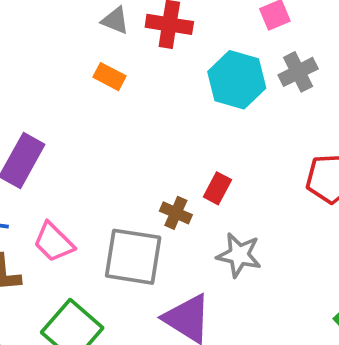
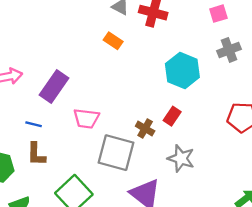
cyan hexagon: (237, 80) -> (182, 70), moved
pink trapezoid: (54, 242) -> (86, 118), moved, turned -44

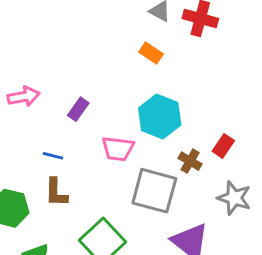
cyan hexagon: (182, 70) -> (160, 117), moved
purple rectangle: (54, 86) -> (78, 109), size x0.6

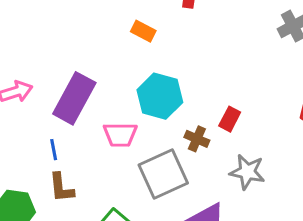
purple rectangle: (78, 109) -> (74, 98), size x2.0
blue line: (53, 156) -> (54, 150), turned 72
gray square: (154, 191) -> (163, 174), turned -33

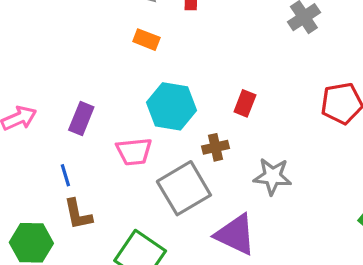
purple rectangle: (74, 98) -> (81, 119), size x0.6
red rectangle: (230, 119) -> (245, 103), moved
brown cross: (197, 139) -> (215, 147), turned -30

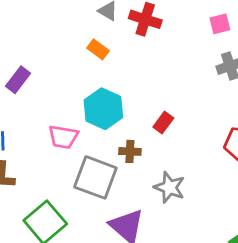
purple rectangle: (81, 119) -> (18, 80), moved
gray square: (184, 188) -> (95, 177), turned 36

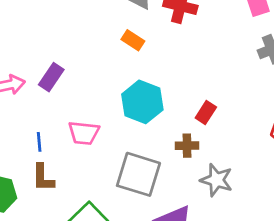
pink trapezoid: (63, 137) -> (84, 133), moved
brown cross: (130, 151) -> (187, 146), moved

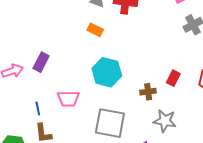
red rectangle: (206, 113) -> (173, 78), moved
brown cross: (187, 146) -> (148, 92), moved

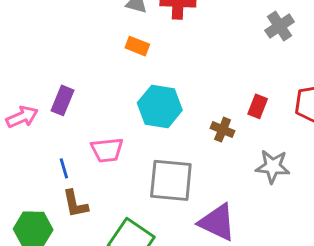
brown cross: (148, 92) -> (223, 130), turned 35
gray star: (165, 121) -> (273, 166), moved

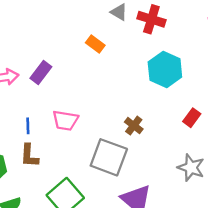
orange rectangle: (137, 46) -> (95, 44), moved
cyan hexagon: (160, 106) -> (165, 70), moved
brown cross: (223, 130) -> (134, 126), moved

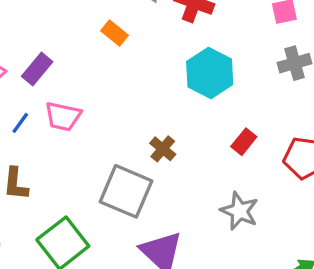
pink trapezoid: (65, 120) -> (63, 116), moved
blue line: (28, 126) -> (20, 123), moved, turned 35

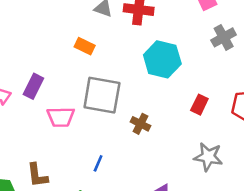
blue line: (20, 123) -> (98, 163), moved
gray square: (126, 191) -> (102, 95), moved

